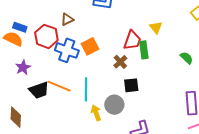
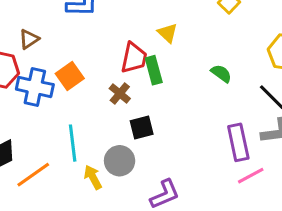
orange line: (59, 86) -> (33, 175), moved, turned -50

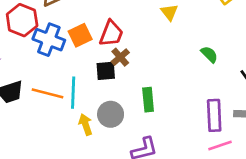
red trapezoid: (134, 58) -> (111, 34), moved
green rectangle: (154, 70) -> (148, 100), moved
black square: (142, 127) -> (106, 71), moved
orange line: (33, 175) -> (47, 93), moved, turned 40

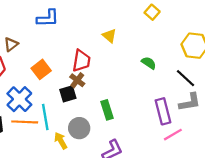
red trapezoid: (111, 34) -> (81, 61), moved
blue cross: (49, 40) -> (19, 99), moved, turned 35

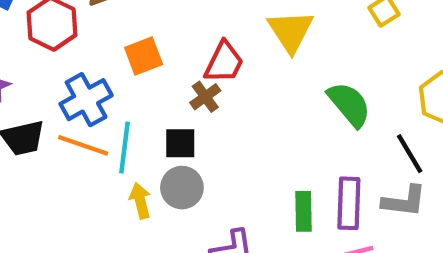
yellow triangle: (109, 36) -> (291, 31), size x1.6
green semicircle: (149, 63) -> (349, 104), size x1.6
black square: (68, 94) -> (180, 143), moved
green rectangle: (107, 110) -> (303, 211), moved

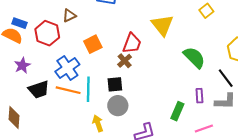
yellow arrow: (140, 201) -> (98, 123), moved
purple rectangle: (349, 203) -> (199, 96), moved, size x0.6
green rectangle: (303, 211) -> (177, 111), turned 30

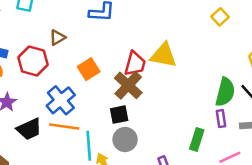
yellow triangle: (162, 25) -> (164, 55), moved, turned -35
green semicircle: (194, 57) -> (225, 92), moved, turned 65
brown cross: (125, 61) -> (128, 85), size x1.6
cyan line: (88, 89) -> (89, 146), moved

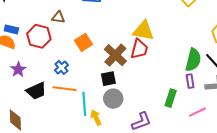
brown triangle: (57, 38) -> (58, 17), turned 40
red trapezoid: (135, 64) -> (139, 49), moved
blue cross: (61, 100) -> (61, 68), size x0.6

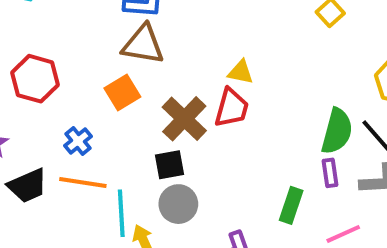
brown triangle: (58, 17) -> (143, 45), moved, size x1.6
yellow triangle: (144, 31) -> (241, 72), size x0.6

